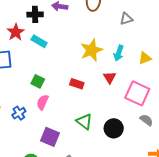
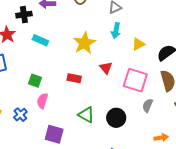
cyan rectangle: (39, 41) -> (40, 40), moved
cyan arrow: (119, 53) -> (116, 31), moved
gray semicircle: (146, 120) -> (148, 105), turned -96

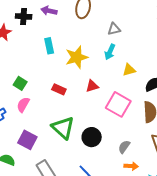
cyan rectangle: (40, 40) -> (49, 46), moved, turned 42
red triangle: (106, 68) -> (92, 86), turned 40
gray semicircle: (148, 105) -> (124, 147), moved
green triangle: (86, 115) -> (63, 128), size x1.4

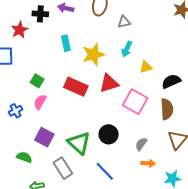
gray triangle: (114, 29) -> (124, 22), moved
red triangle: (92, 86) -> (109, 83), size x1.5
red rectangle: (59, 89) -> (76, 87), size x1.6
green triangle: (63, 128) -> (79, 143), moved

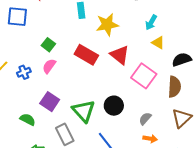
cyan arrow: (127, 49) -> (151, 22), moved
yellow triangle: (146, 67) -> (158, 43), turned 40
red triangle: (109, 83) -> (120, 55), turned 50

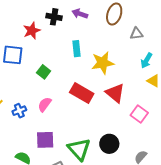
green square: (48, 45) -> (44, 72), moved
pink square: (144, 76) -> (139, 114), size x0.7
purple square: (50, 102) -> (45, 140), turned -36

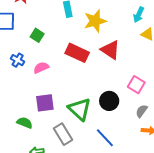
pink semicircle: (45, 104) -> (41, 68), turned 35
blue cross: (19, 111) -> (18, 60), moved, turned -32
pink square: (139, 114) -> (136, 85), moved

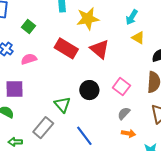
black circle: (109, 101) -> (89, 90), moved
purple square: (45, 103) -> (14, 89), moved
green triangle: (80, 109) -> (62, 105), size x0.7
gray rectangle: (63, 134) -> (43, 128), turned 65

